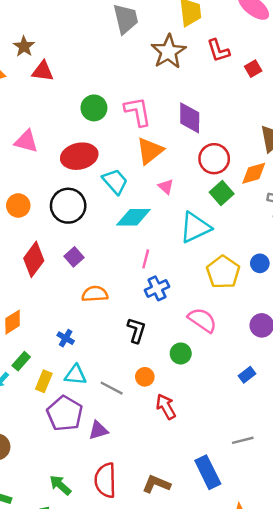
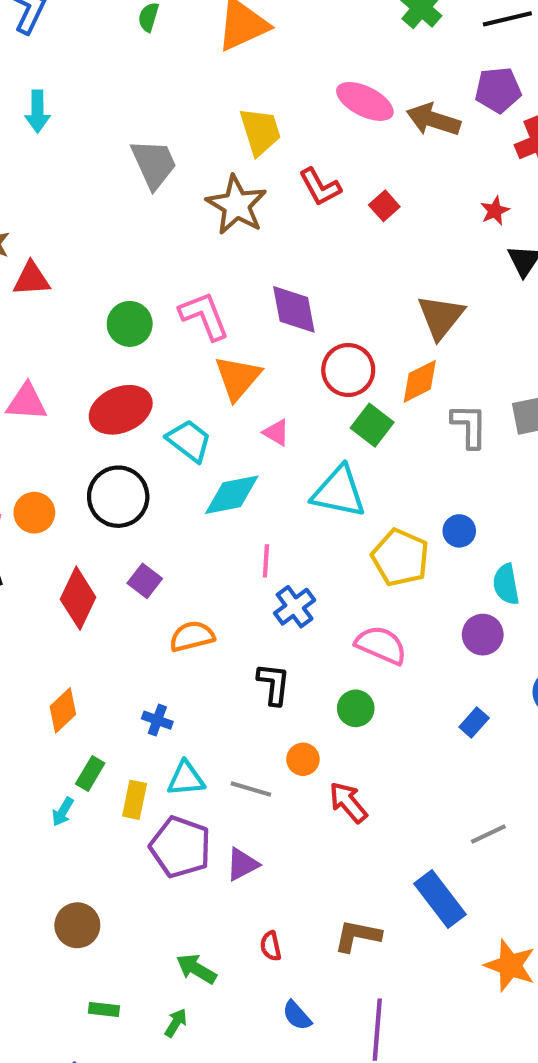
cyan triangle: (195, 227) -> (339, 492), turned 48
red semicircle: (105, 480) -> (271, 946), size x0.5

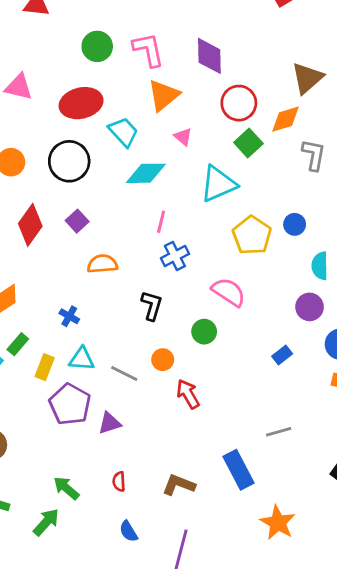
cyan triangle: (339, 492) -> (218, 184), turned -45
purple circle: (483, 635) -> (310, 307), moved
green arrow: (176, 1023) -> (46, 522), size x1.5

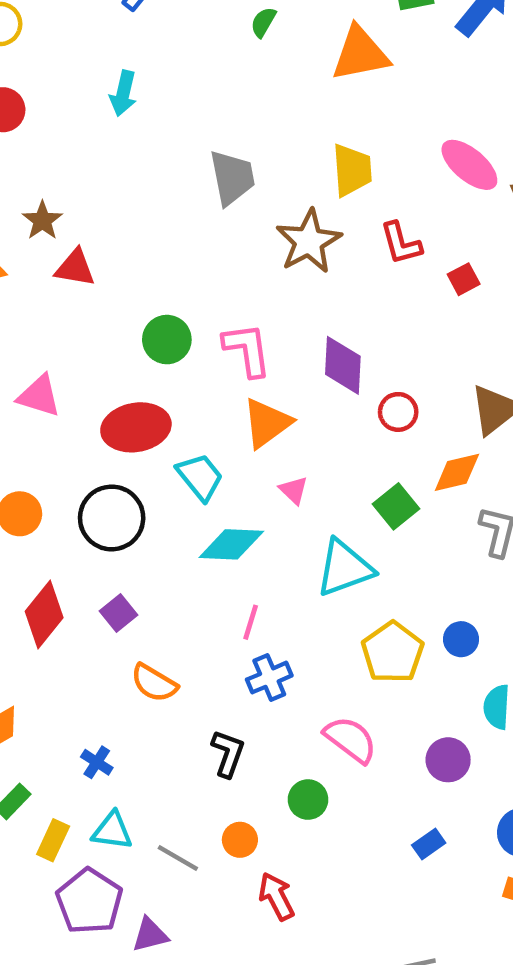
red circle: (239, 103) -> (398, 412), moved, size x0.7
orange semicircle: (102, 264) -> (154, 683), turned -148
purple circle: (310, 307) -> (448, 760), moved

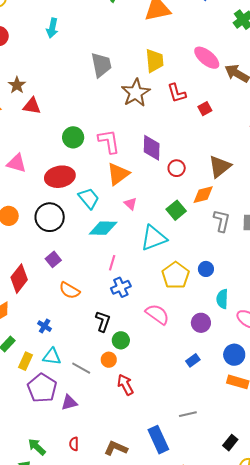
red diamond: (44, 615) -> (19, 279), moved
green circle: (308, 800) -> (121, 340), moved

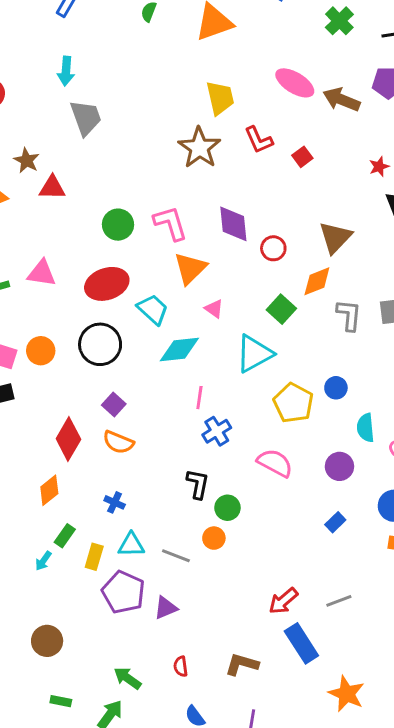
gray trapezoid: (101, 65) -> (86, 118), moved
orange semicircle: (70, 290) -> (118, 442), moved
red arrow: (125, 385) -> (283, 601), moved, turned -95

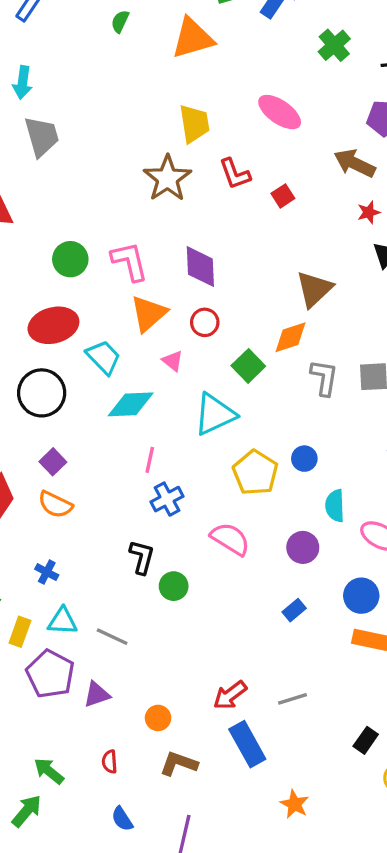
brown arrow: (341, 100) -> (355, 163), moved
red circle: (273, 248) -> (205, 322), moved
orange circle: (214, 538) -> (158, 718), moved
orange star: (346, 694) -> (295, 804), size x0.7

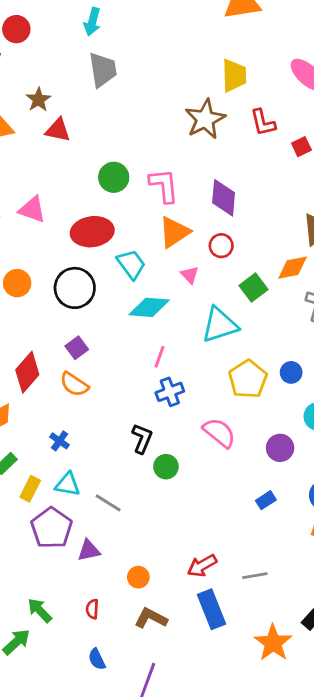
orange star: (295, 804) -> (273, 643), moved, size x1.5

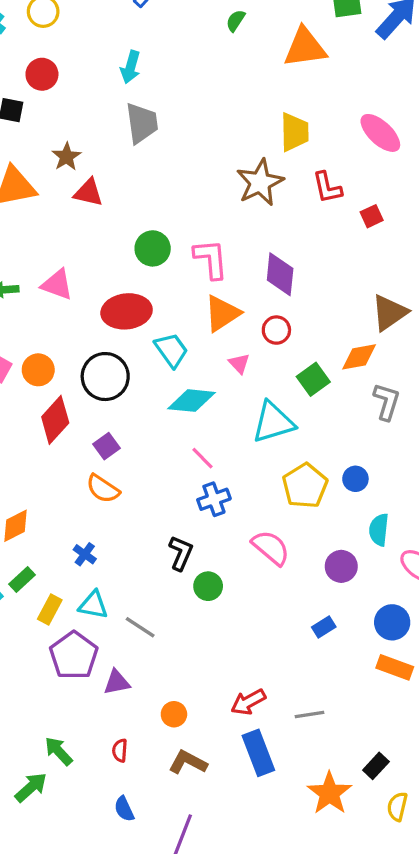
pink line: (159, 357) -> (203, 458), turned -65
red diamond: (27, 372) -> (55, 420), moved

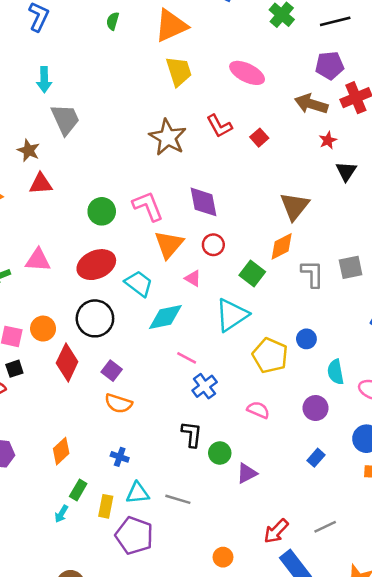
yellow trapezoid: (294, 132) -> (179, 71), moved
brown star: (66, 157) -> (29, 150), moved
pink semicircle: (271, 548) -> (258, 410), size x0.7
purple triangle: (117, 682) -> (247, 473), moved

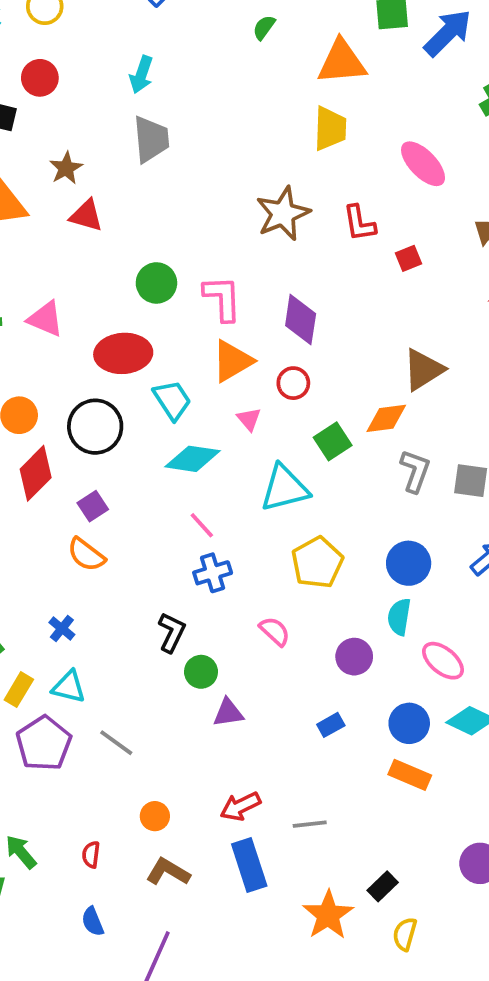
brown star: (29, 150) -> (66, 168), moved
blue circle: (306, 339) -> (409, 563), moved, size x1.5
gray line: (178, 499) -> (116, 743), moved

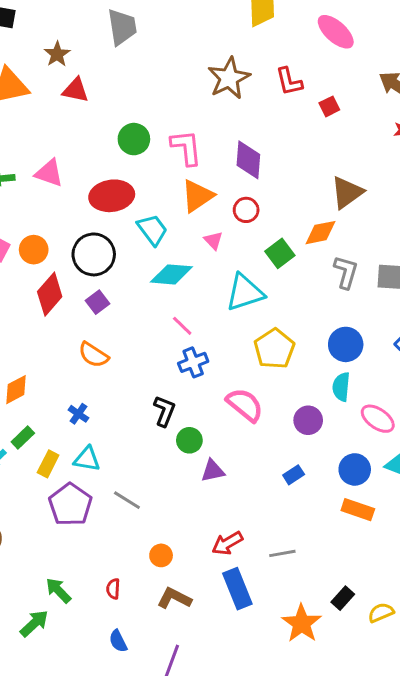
purple square: (93, 506) -> (98, 302), moved
pink semicircle: (275, 631) -> (245, 405), size x1.5
yellow semicircle: (405, 934) -> (381, 613), moved, turned 55

